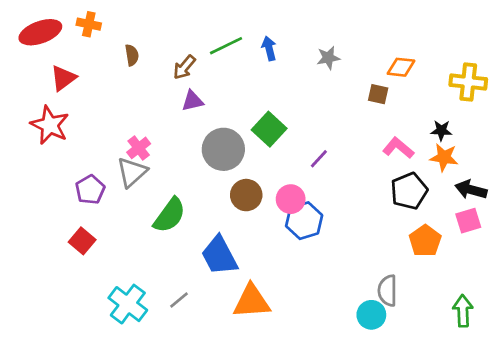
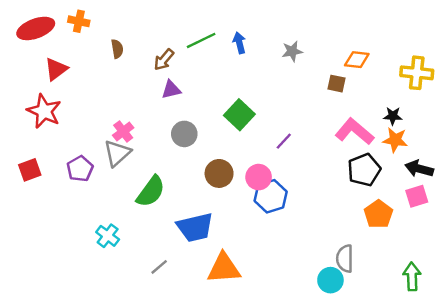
pink L-shape: (398, 148) -> (354, 132), size x1.4
gray circle: (223, 149) -> (184, 134), moved, size x0.7
red square: (82, 241) -> (30, 170), moved, turned 30
blue trapezoid: (219, 256) -> (195, 227), turned -75
cyan cross: (128, 304) -> (108, 236), moved, size x0.7

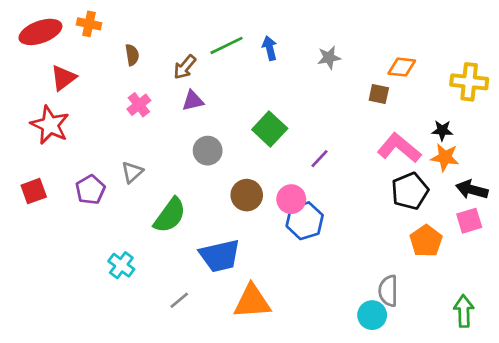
pink cross: (123, 132) -> (139, 105), moved
gray triangle: (117, 153) -> (132, 172), size x0.7

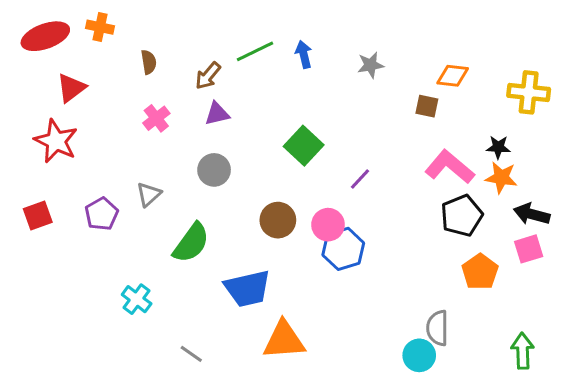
gray circle: (208, 151) -> (214, 170), moved
gray line: (179, 300) -> (191, 354), moved, turned 75

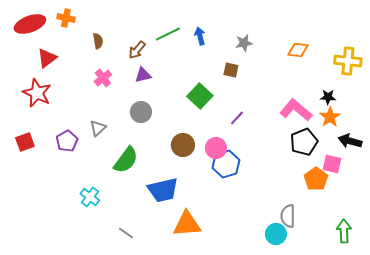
brown square: (427, 106) -> (231, 70), moved
orange star: (501, 178) -> (330, 117), turned 30
pink square: (529, 249) -> (332, 164), moved, turned 30

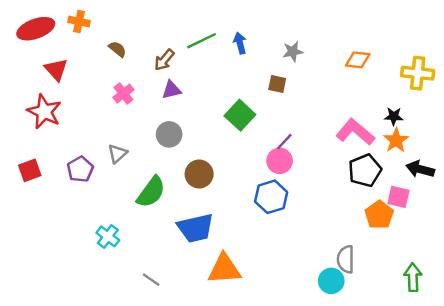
brown semicircle: (98, 41) -> (117, 49), turned -42
red triangle: (47, 58) -> (56, 70), turned -35
brown circle: (183, 145) -> (199, 174), moved
pink circle: (216, 148) -> (280, 161), moved

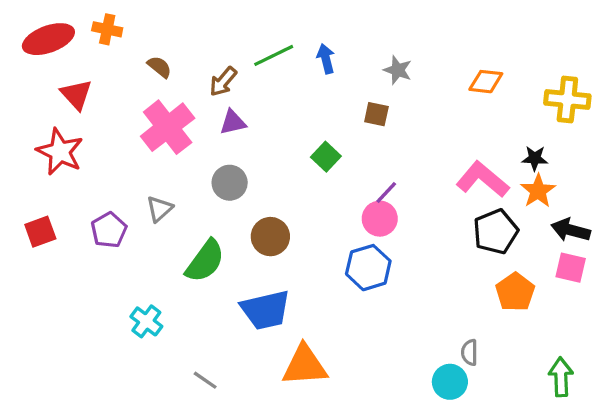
gray star: (293, 52) -> (398, 70), turned 30
pink cross: (123, 94) -> (168, 127), size x1.8
green square: (240, 115) -> (326, 157), size x0.7
pink square: (398, 197) -> (571, 268), moved
gray semicircle: (346, 259) -> (469, 352), size x0.7

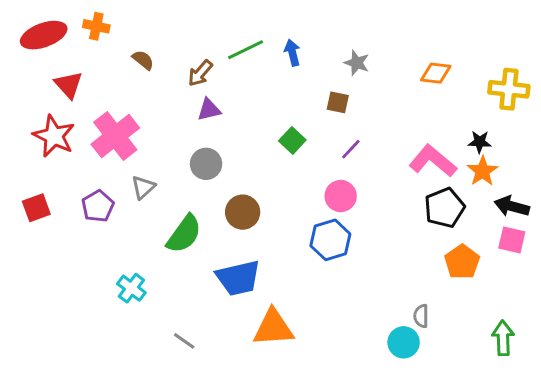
pink cross: (168, 127) -> (115, 136), moved
purple line: (386, 192) -> (351, 149), moved

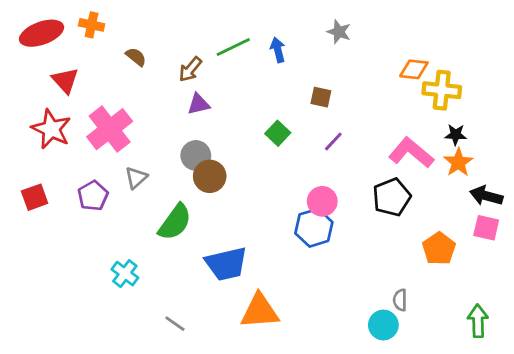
gray star: (357, 63) -> (339, 32), moved
yellow cross: (509, 89) -> (442, 90), moved
pink circle: (341, 196) -> (322, 201), moved
black pentagon: (445, 208) -> (392, 197), moved
brown circle: (243, 212) -> (210, 176), moved

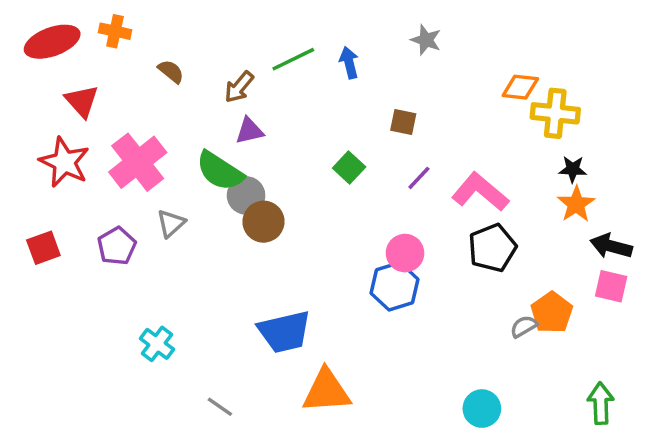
pink L-shape: (411, 153) -> (480, 192), moved
green semicircle: (175, 222) -> (220, 171), moved, turned 87
gray semicircle: (400, 300) -> (524, 326), moved, turned 60

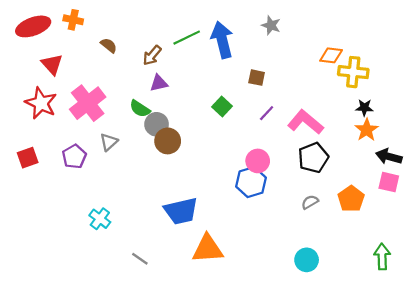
blue arrow: (349, 63) -> (222, 40), size x1.8
green semicircle: (220, 171) -> (140, 109), size x0.7
gray semicircle: (524, 326) -> (310, 202), moved

